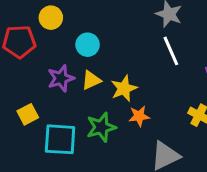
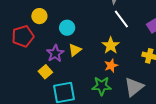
yellow star: (124, 88) -> (111, 45), moved
yellow square: (28, 114) -> (45, 72), moved
green star: (101, 127) -> (102, 86), moved, turned 30

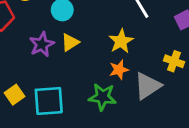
yellow square: (45, 72) -> (15, 95), moved
gray triangle: (134, 87) -> (148, 86), moved

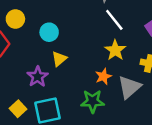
yellow star: (121, 41) -> (115, 50), moved
purple star: (42, 44) -> (38, 77), moved

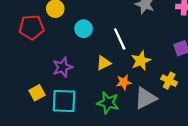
white line: (114, 20) -> (120, 39), moved
yellow triangle: (59, 59) -> (104, 63), moved

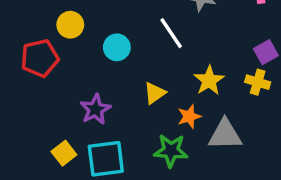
white line: (120, 39) -> (171, 33), moved
yellow cross: (169, 81) -> (258, 82), moved
gray triangle: (145, 98) -> (225, 135), turned 35

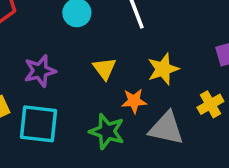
yellow cross: (258, 82) -> (210, 104), moved, turned 30
yellow triangle: (155, 93) -> (104, 69), turned -45

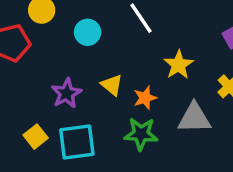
yellow triangle: (104, 69) -> (112, 85), moved
orange star: (134, 101) -> (145, 98), moved

